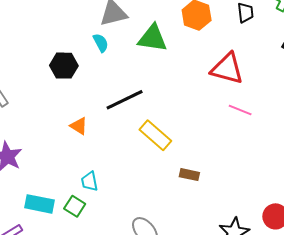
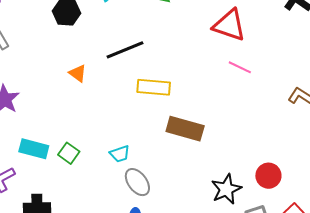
yellow rectangle: (155, 135) -> (154, 87), turned -40
brown rectangle: (189, 175) -> (185, 129), size x1.8
cyan trapezoid: (90, 181) -> (120, 154), moved, turned -100

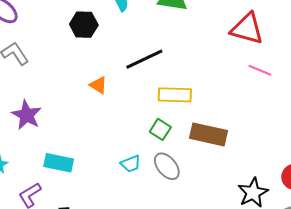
green square: (69, 153) -> (160, 129), moved
cyan trapezoid: (120, 154) -> (131, 164), moved
gray ellipse: (137, 182) -> (167, 166), moved

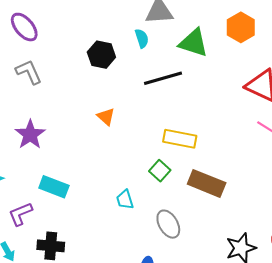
black line: (144, 59) -> (163, 78), moved
cyan trapezoid: (131, 164) -> (125, 200), turned 85
gray ellipse: (167, 166) -> (168, 224), moved

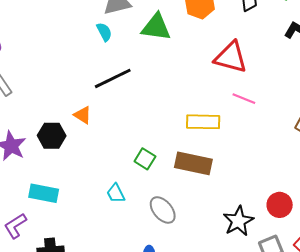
black hexagon: (101, 55) -> (52, 136), moved
black line: (163, 78) -> (113, 78), moved
yellow rectangle: (180, 139) -> (203, 122), moved

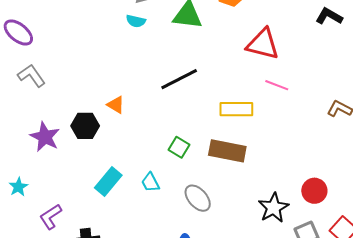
cyan semicircle: (104, 32) -> (136, 21), turned 132
black line: (113, 78) -> (179, 79), moved
cyan rectangle: (44, 193) -> (108, 181), moved, turned -60

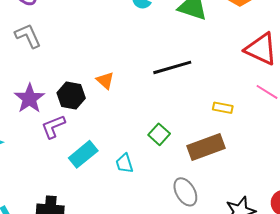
yellow rectangle: (236, 109) -> (223, 108), size x0.6
brown rectangle: (227, 151) -> (206, 147), turned -42
gray ellipse: (198, 198) -> (185, 192), moved
purple L-shape: (51, 217) -> (53, 127), moved

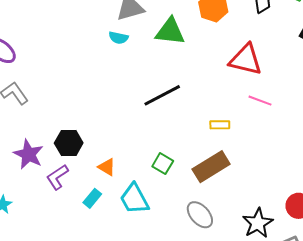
orange triangle: (105, 80) -> (107, 167), moved
cyan rectangle: (83, 154) -> (92, 198), size x0.7
cyan trapezoid: (124, 163) -> (134, 199), size x1.6

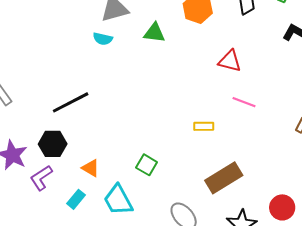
green triangle: (170, 32) -> (154, 33), size x0.7
red triangle: (246, 60) -> (230, 61), size x0.7
black line: (162, 95) -> (71, 102), moved
brown rectangle: (211, 167) -> (224, 178), moved

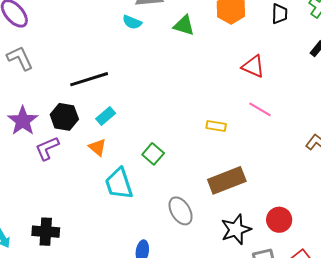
cyan rectangle: (76, 199) -> (106, 116), moved

